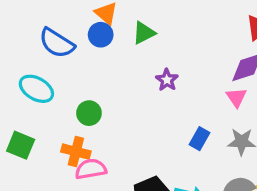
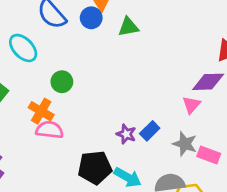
purple star: (167, 80) -> (126, 134), moved, turned -30

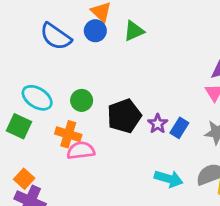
cyan ellipse: (23, 48) -> (37, 98), moved
purple star: (126, 134) -> (158, 124), moved, turned 30
black pentagon: (95, 168) -> (124, 116), moved

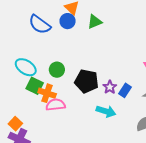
black pentagon: (124, 116) -> (86, 81), turned 30
green square: (19, 126) -> (35, 86), moved
cyan arrow: (169, 179) -> (106, 111), moved

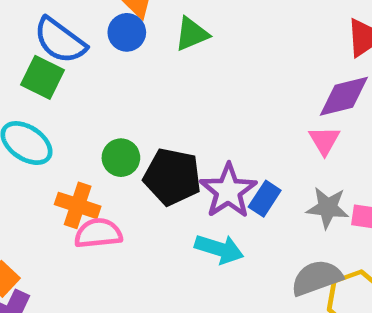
green circle: (57, 70) -> (121, 158), moved
green square: (35, 86) -> (42, 77), moved
purple star: (110, 87) -> (228, 191), size x1.6

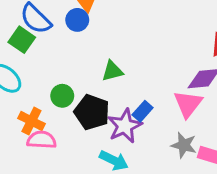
green triangle: (192, 34) -> (112, 71), moved
pink triangle: (324, 140) -> (188, 104), size x1.5
blue rectangle: (265, 199) -> (143, 111), moved

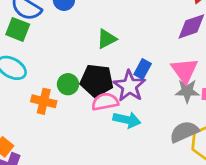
green circle: (62, 96) -> (68, 84), moved
pink triangle: (188, 104) -> (185, 70), moved
pink semicircle: (41, 140) -> (105, 102), moved

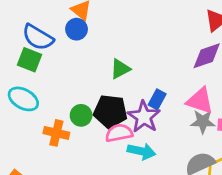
pink triangle: (185, 70) -> (200, 101), turned -36

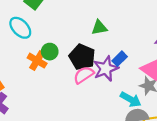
green circle: (81, 115) -> (50, 52), moved
pink semicircle: (119, 133) -> (84, 75), turned -40
cyan arrow: (141, 151) -> (131, 99), moved

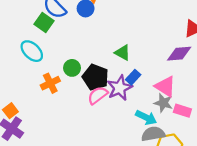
green triangle: (99, 28) -> (123, 53), moved, turned 42
green circle: (50, 52) -> (72, 68), moved
orange cross: (37, 61) -> (50, 83), turned 36

